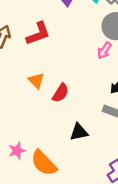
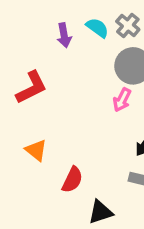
red semicircle: (61, 93) -> (72, 180), moved

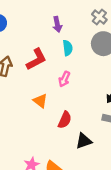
cyan semicircle: (97, 28) -> (68, 48), moved, turned 48
pink arrow: (122, 100) -> (64, 79), moved

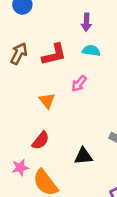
cyan semicircle: (68, 48) -> (91, 51), turned -88
red semicircle: (65, 120) -> (41, 140), moved

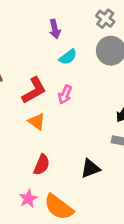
cyan semicircle: (91, 51) -> (68, 57), turned 150
red L-shape: (54, 54) -> (34, 90), moved

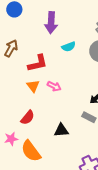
purple arrow: (55, 29) -> (51, 23), moved, size x1.5
pink arrow: (65, 95) -> (54, 86), moved, turned -104

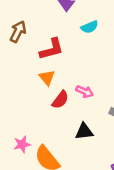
pink arrow: (54, 86) -> (85, 92), moved
red semicircle: (28, 118) -> (60, 100), moved

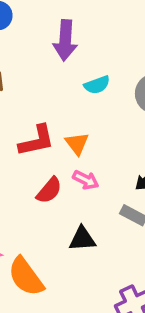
red L-shape: (52, 49) -> (37, 141), moved
orange triangle: (47, 78) -> (77, 144), moved

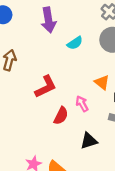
orange triangle: (77, 144) -> (102, 82), moved
pink arrow: (86, 180) -> (82, 104), turned -133

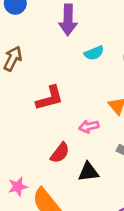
pink arrow: (82, 104) -> (89, 126), turned -84
red semicircle: (61, 116) -> (60, 153), moved

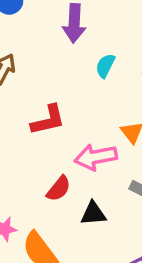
cyan semicircle: (94, 53) -> (105, 66), turned 138
pink arrow: (89, 126) -> (96, 157), size x1.6

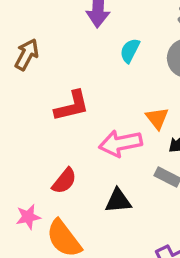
red semicircle: (59, 189) -> (64, 181), moved

